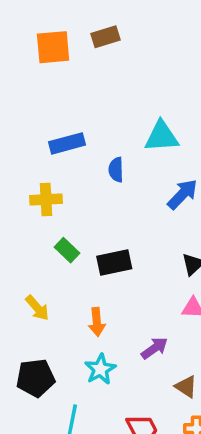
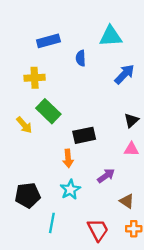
green rectangle: (67, 250) -> (48, 111), size x1.5
black rectangle: (114, 262) -> (84, 135), moved
yellow arrow: (37, 308) -> (24, 125), moved

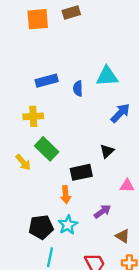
blue semicircle: (81, 58) -> (78, 88), moved
black triangle: (131, 120) -> (107, 151), moved
black pentagon: (28, 195) -> (41, 227), moved

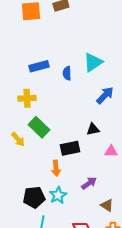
cyan triangle: (107, 76) -> (93, 62), turned -30
black triangle: (107, 151) -> (93, 129), turned 32
pink triangle: (127, 186) -> (111, 151), moved

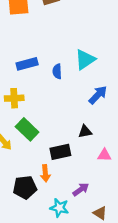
cyan star: (58, 195) -> (59, 208), moved, turned -30
black pentagon: (34, 197) -> (25, 187), moved

